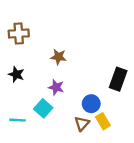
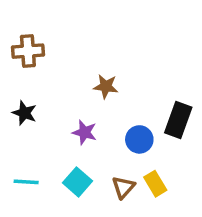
brown star: (58, 57) -> (106, 86), moved
blue circle: (91, 104) -> (139, 139), moved
cyan square: (43, 108) -> (77, 182), moved

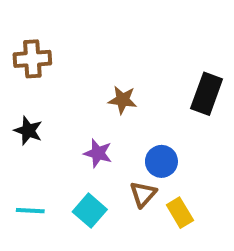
black rectangle: (178, 120) -> (207, 94), moved
brown triangle: (123, 187) -> (143, 194), moved

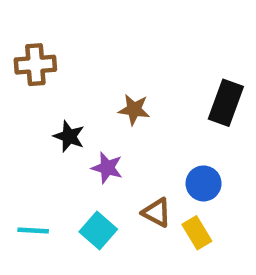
black star: (28, 131) -> (69, 136), moved
blue circle: (161, 161) -> (204, 183), moved
brown triangle: (143, 194) -> (156, 213), turned -44

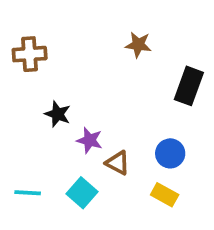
brown star: (134, 109) -> (138, 45), moved
brown triangle: (156, 213) -> (118, 163), moved
yellow rectangle: (197, 233) -> (165, 195), turned -30

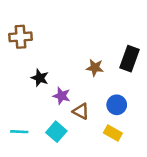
brown star: (138, 45) -> (95, 68), moved

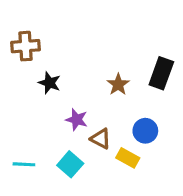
brown star: (95, 68) -> (118, 84), turned 30
black star: (40, 78) -> (49, 83), moved
yellow rectangle: (113, 133) -> (128, 158), moved

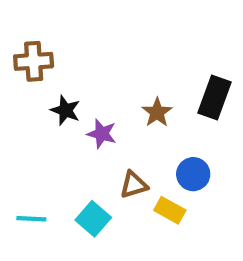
purple star: (77, 120) -> (102, 134), moved
brown triangle: (101, 139) -> (134, 185), turned -45

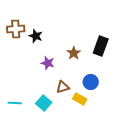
black star: (66, 110) -> (36, 36), moved

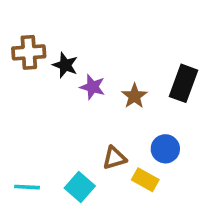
purple star: (48, 63) -> (93, 87), moved

